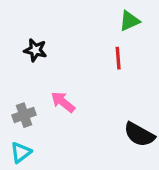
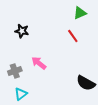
red line: (118, 58) -> (73, 36), turned -32
cyan triangle: (21, 152) -> (21, 94), moved

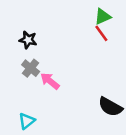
red line: (73, 36) -> (101, 33), moved
gray cross: (15, 71) -> (31, 68), moved, turned -32

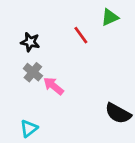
red line: (101, 33) -> (81, 35), moved

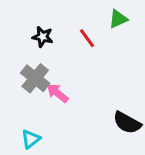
black star: (30, 42) -> (43, 37), moved
gray cross: (33, 72) -> (35, 78), size x1.4

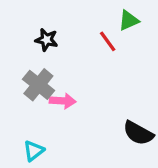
red line: (87, 38) -> (108, 41), moved
pink arrow: (57, 93) -> (63, 101), turned 145

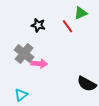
black star: (47, 40) -> (38, 25), moved

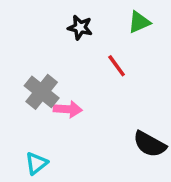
black star: (38, 25) -> (80, 27), moved
red line: (67, 26) -> (117, 66), moved

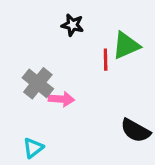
green triangle: (139, 22) -> (126, 45), moved, size x1.4
red line: (117, 66) -> (106, 60), turned 35

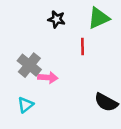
green triangle: (126, 45) -> (99, 18), moved
cyan triangle: (33, 148) -> (26, 105), moved

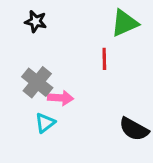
black star: (57, 19) -> (36, 21), moved
cyan triangle: (26, 105) -> (45, 123), moved

